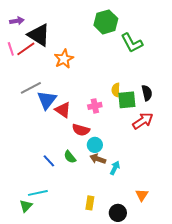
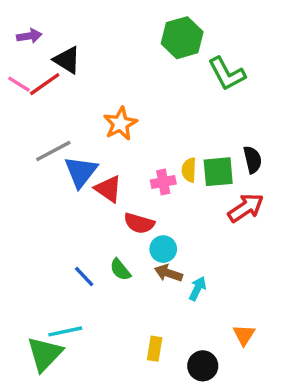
black triangle: (39, 35) -> (67, 60), size x0.7
pink line: (11, 49) -> (19, 84), turned -40
orange star: (64, 59) -> (120, 124), moved
yellow semicircle: (116, 90) -> (189, 170), moved
green triangle: (26, 206) -> (45, 354), size x1.6

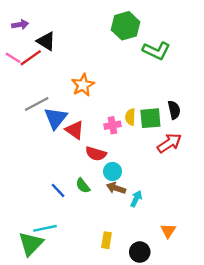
green L-shape: (227, 74) -> (156, 51), turned -36

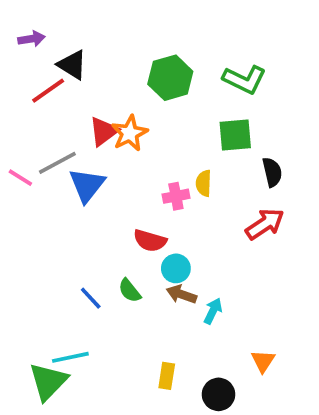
green hexagon: (126, 26) -> (170, 78), moved
pink line: (13, 58) -> (20, 178), moved
green square: (150, 118) -> (235, 135), moved
red triangle: (75, 130) -> (104, 131), moved, turned 48

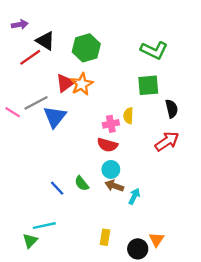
green hexagon: (170, 78) -> (86, 48), moved
red semicircle: (150, 241) -> (107, 145), moved
orange triangle: (263, 361) -> (156, 240), moved
green triangle: (48, 381) -> (30, 241), size x0.6

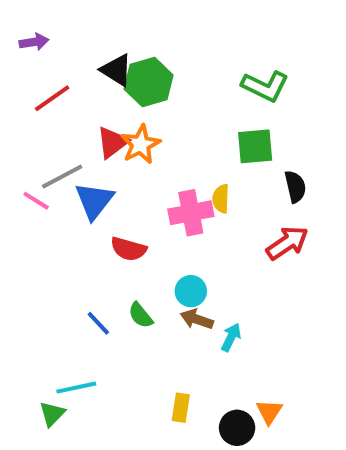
black triangle: (45, 41) -> (116, 70), moved
pink line: (13, 112) -> (36, 201), moved
pink cross: (111, 124) -> (191, 213), size x1.5
red semicircle: (107, 145) -> (129, 249), moved

